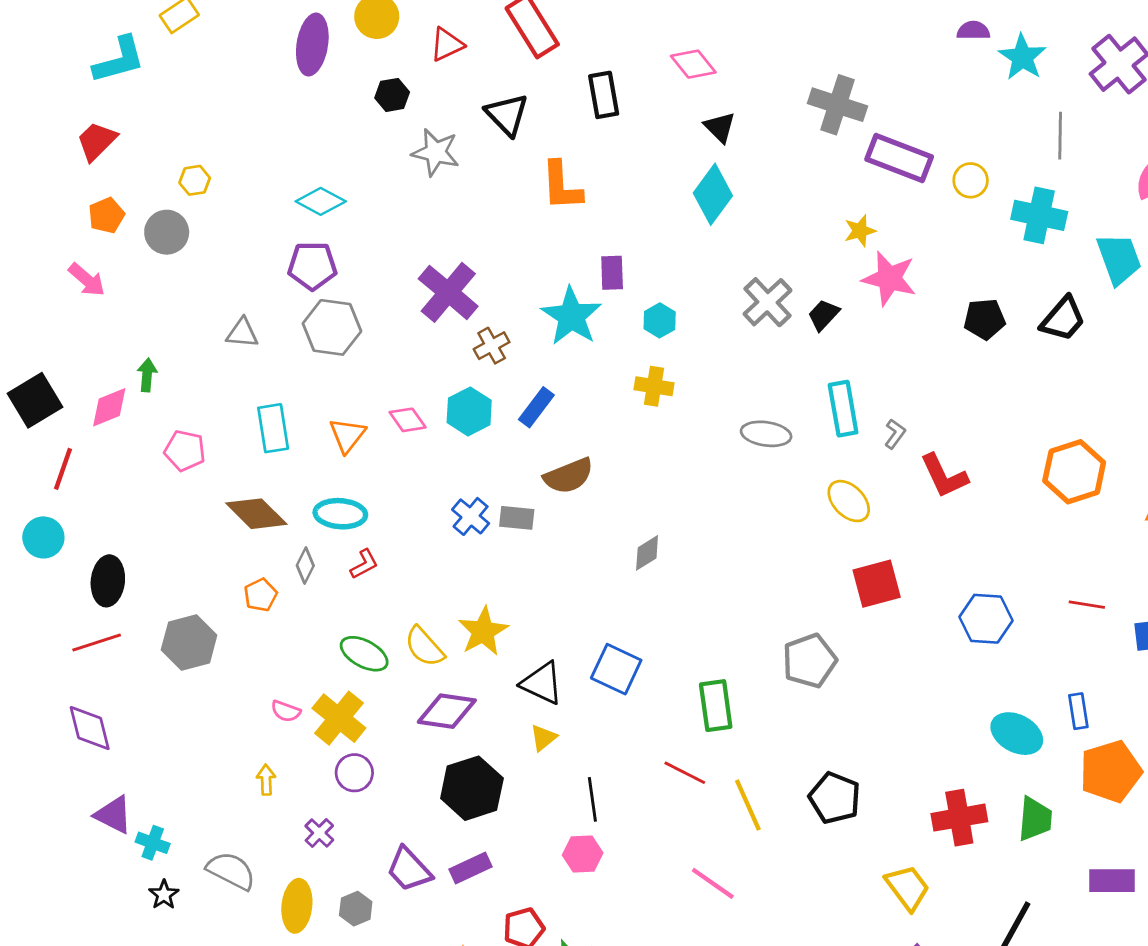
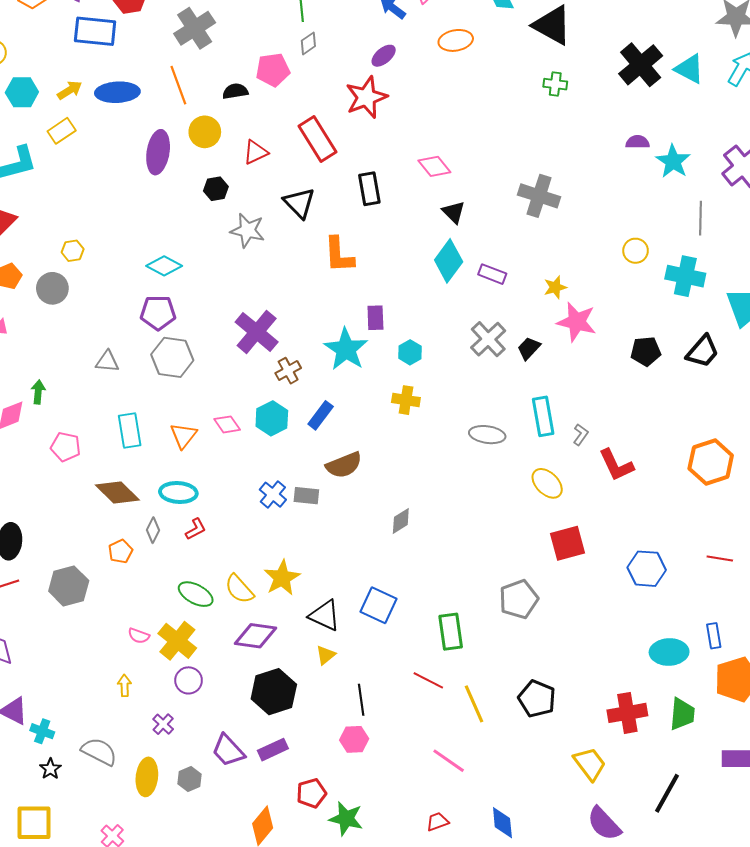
purple rectangle: (899, 158) -> (492, 274), moved, size x0.6
cyan ellipse: (1017, 734) -> (669, 652), turned -30

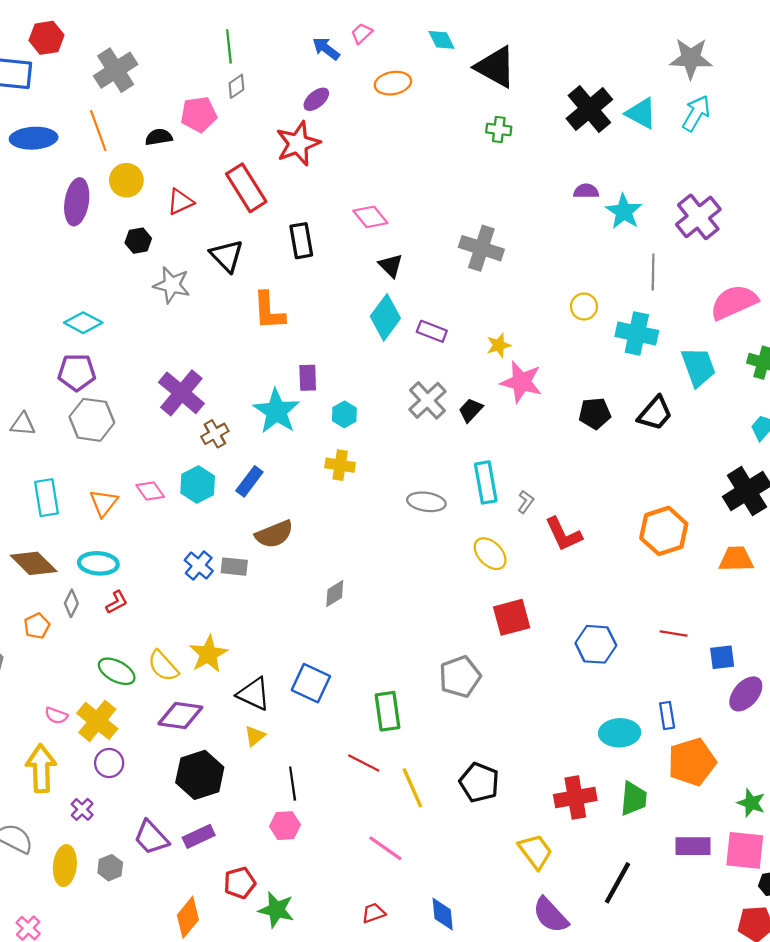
yellow arrow: (125, 686) -> (41, 768), size x2.0

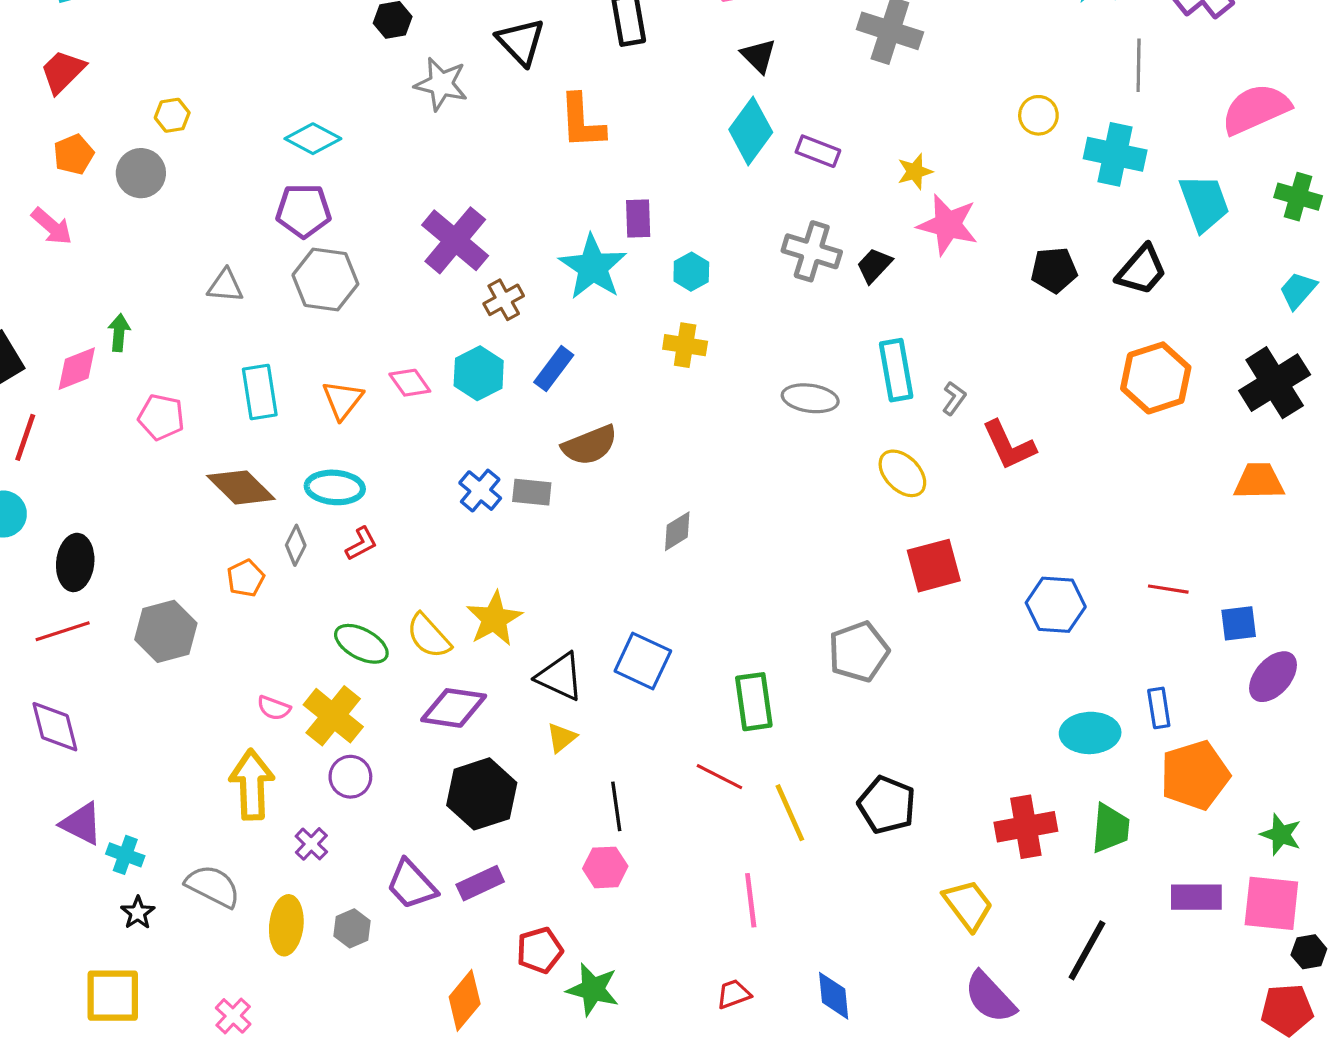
gray cross: (427, 400) -> (812, 251), turned -30
orange hexagon: (664, 531) -> (1156, 378), moved
pink line: (385, 848) -> (751, 900), turned 48

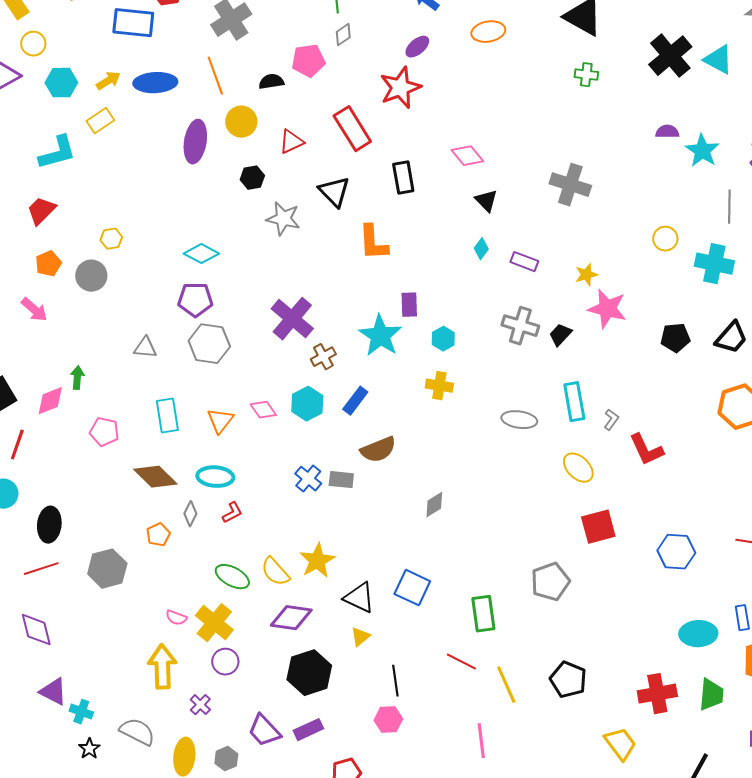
cyan diamond: (751, 131) -> (481, 249), size x0.5

